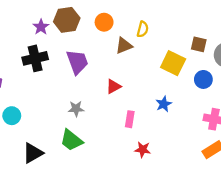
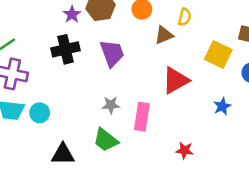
red triangle: (113, 86) -> (176, 80), moved, size x1.6
blue star: (164, 104) -> (222, 106), moved
pink rectangle: (130, 119) -> (142, 117), moved, size x1.5
black triangle: (33, 153) -> (63, 154), turned 30

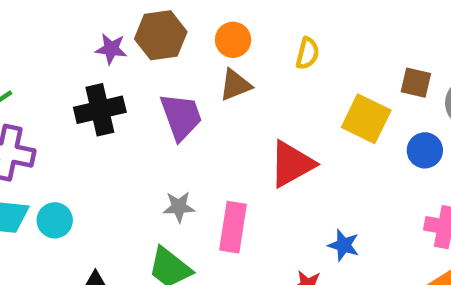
purple star: (72, 14) -> (111, 49), turned -30
brown triangle: (164, 35) -> (235, 85), moved
blue star: (222, 106) -> (344, 245), moved, turned -30

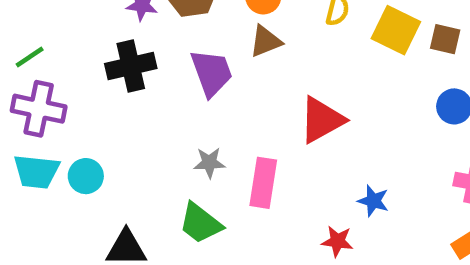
yellow square: (366, 119) -> (396, 30), moved

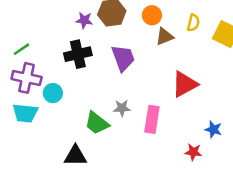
brown triangle: (266, 41) -> (164, 37), moved
cyan circle: (86, 176) -> (53, 93), moved
green trapezoid: (200, 223) -> (97, 123), moved

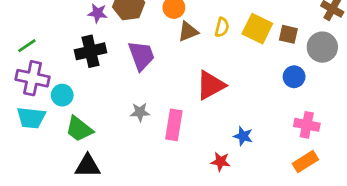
yellow semicircle: (193, 23) -> (222, 27), moved
green trapezoid: (97, 123) -> (79, 129), moved

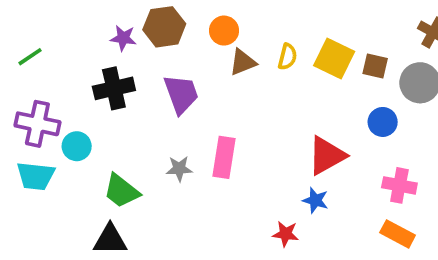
green line: (27, 46) -> (30, 57), moved
red triangle: (211, 85) -> (327, 156), moved
pink rectangle: (174, 125) -> (224, 157), moved
green trapezoid: (79, 129) -> (121, 191), moved
orange rectangle: (305, 162) -> (398, 234), turned 60

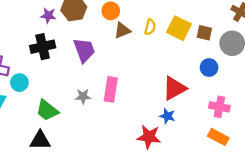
red star: (286, 234) -> (149, 137), size x1.5

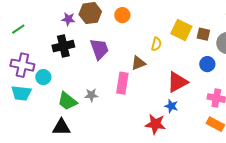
yellow semicircle: (150, 27) -> (156, 44), moved
brown triangle: (122, 31) -> (138, 63), moved
gray star: (83, 96) -> (91, 95), moved

